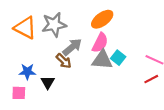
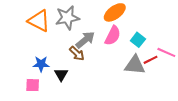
cyan square: (118, 58) -> (138, 40), moved
gray triangle: (102, 60) -> (135, 65), moved
red line: (151, 79) -> (151, 60), moved

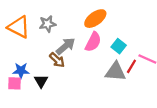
gray star: (67, 18) -> (47, 24), size x0.7
red line: (151, 60) -> (131, 66), turned -32
pink square: (33, 85) -> (15, 83), moved

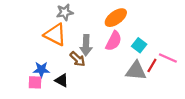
gray star: (47, 24) -> (65, 12), moved
orange triangle: (19, 27) -> (55, 35), moved
gray arrow: (66, 46) -> (86, 45), turned 132
black triangle: (41, 81) -> (62, 80), turned -32

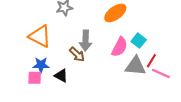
orange triangle: (55, 35) -> (40, 36), moved
pink semicircle: (114, 41) -> (120, 47), moved
pink line: (168, 58) -> (161, 73), moved

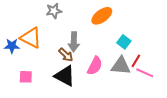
pink semicircle: (120, 47) -> (95, 66), moved
blue star: (41, 65) -> (12, 46), moved
black triangle: (61, 76) -> (65, 76), moved, size x1.6

